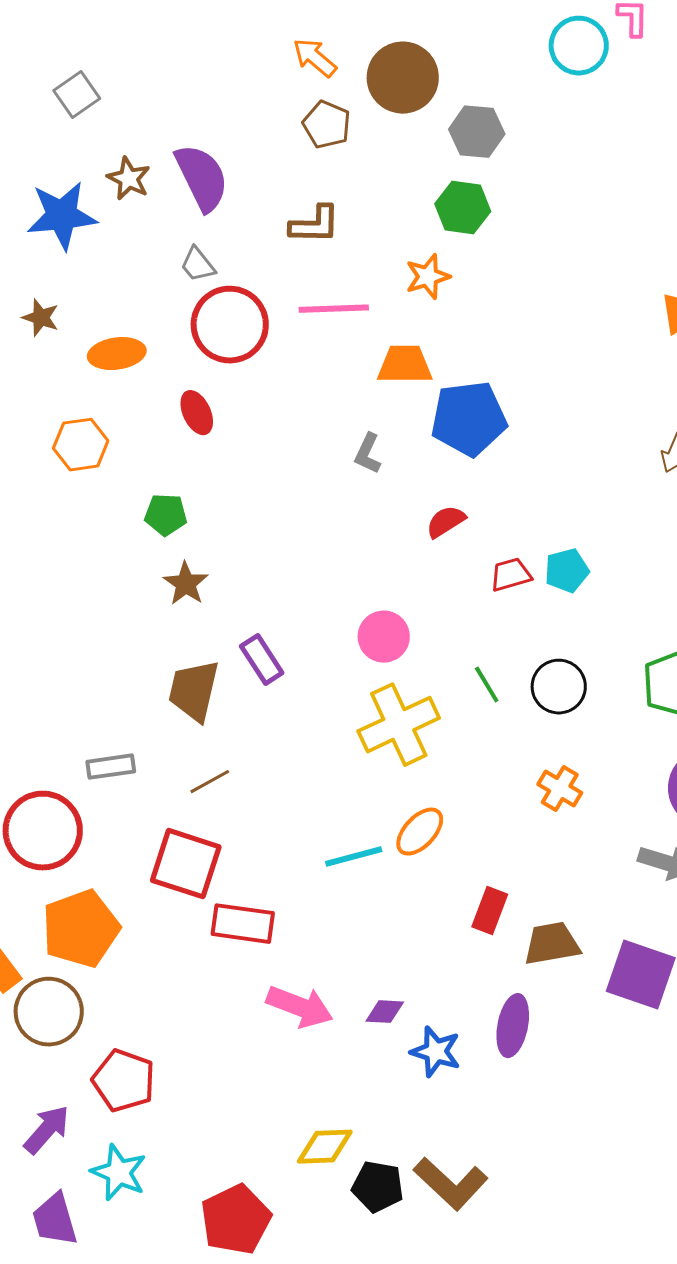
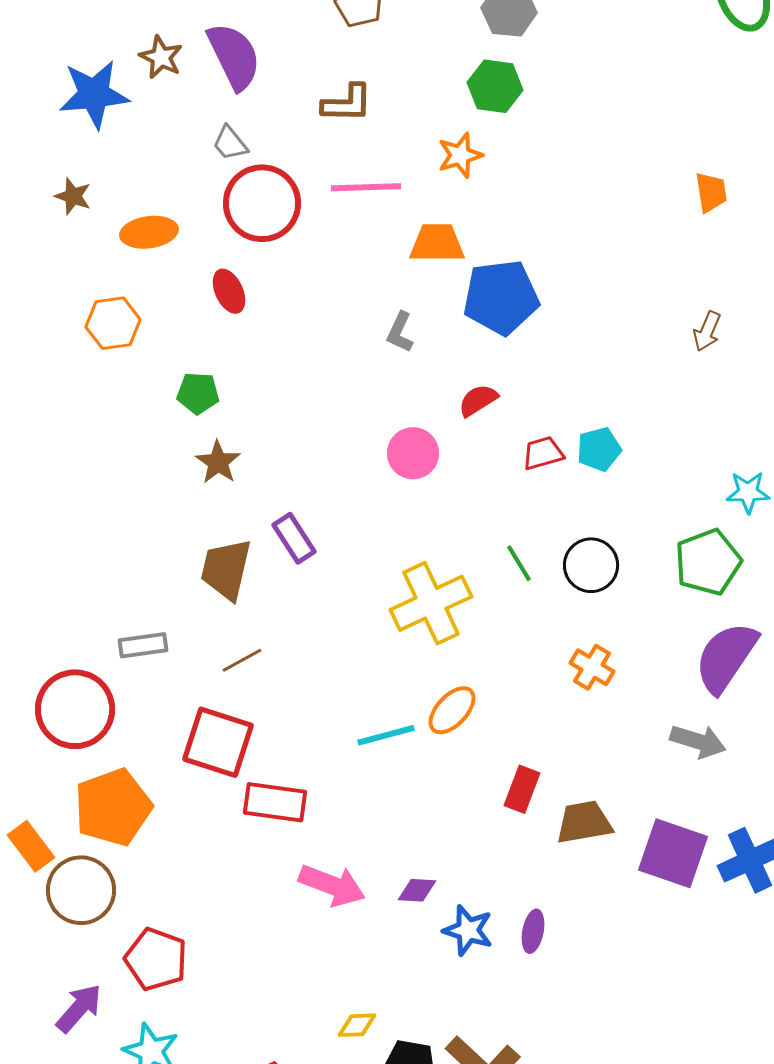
pink circle: (384, 637) -> (413, 453), moved
purple ellipse: (513, 1026) -> (533, 931), moved, size x0.7
yellow diamond: (325, 1147) -> (357, 1025), size x0.7

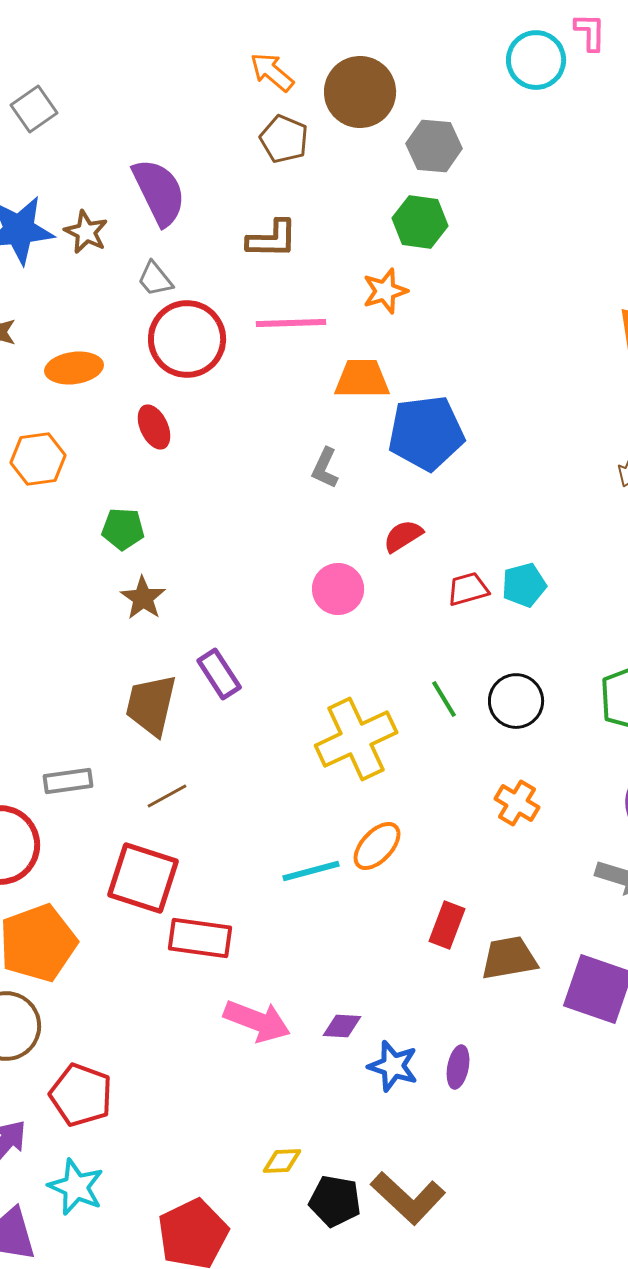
brown star: (161, 57) -> (86, 232), moved

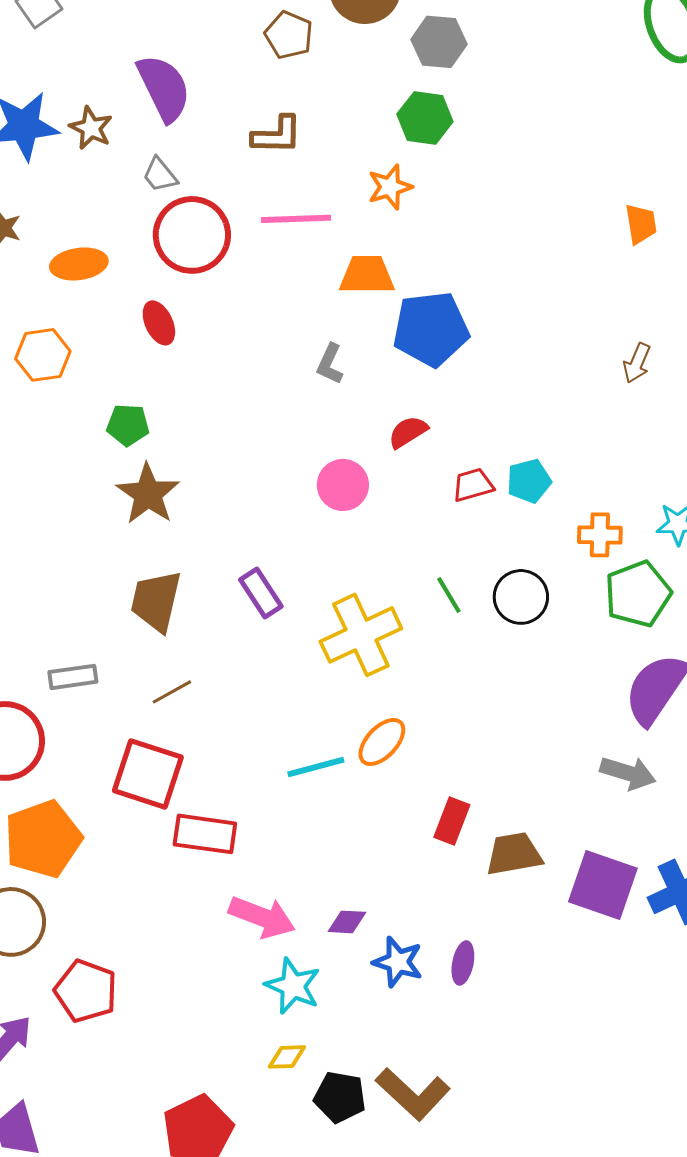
brown star: (143, 598) -> (148, 494), size x1.4
purple rectangle: (219, 674) -> (261, 593), moved
orange cross: (517, 803) -> (600, 535), moved, turned -30
cyan star: (76, 1187) -> (293, 986), moved

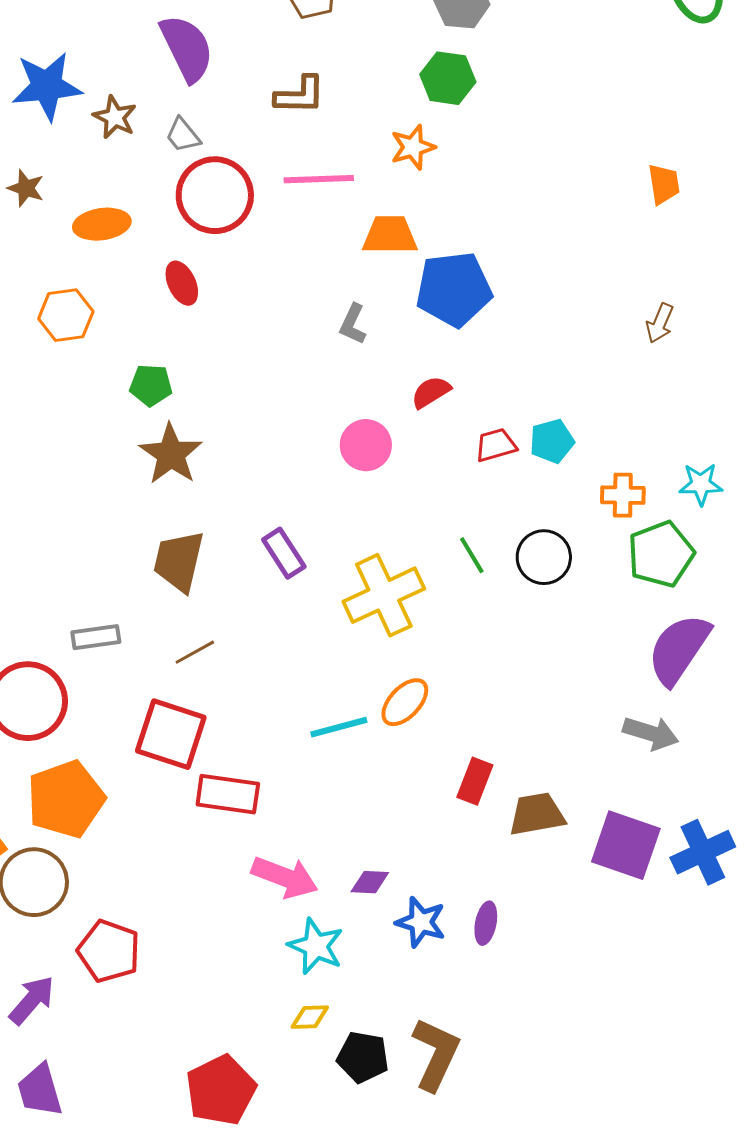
brown star: (91, 128) -> (115, 117), moved
brown L-shape: (413, 1094) -> (436, 1054), turned -108

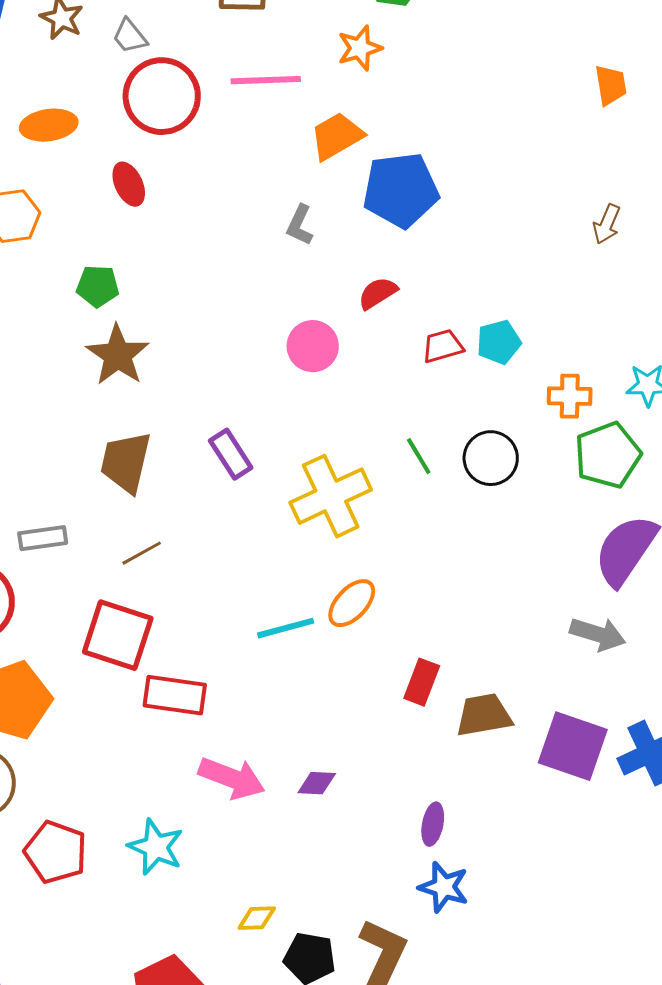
orange trapezoid: (390, 235) -> (337, 136), turned -30
blue star: (421, 922) -> (444, 887), moved
cyan star: (316, 946) -> (156, 847), moved

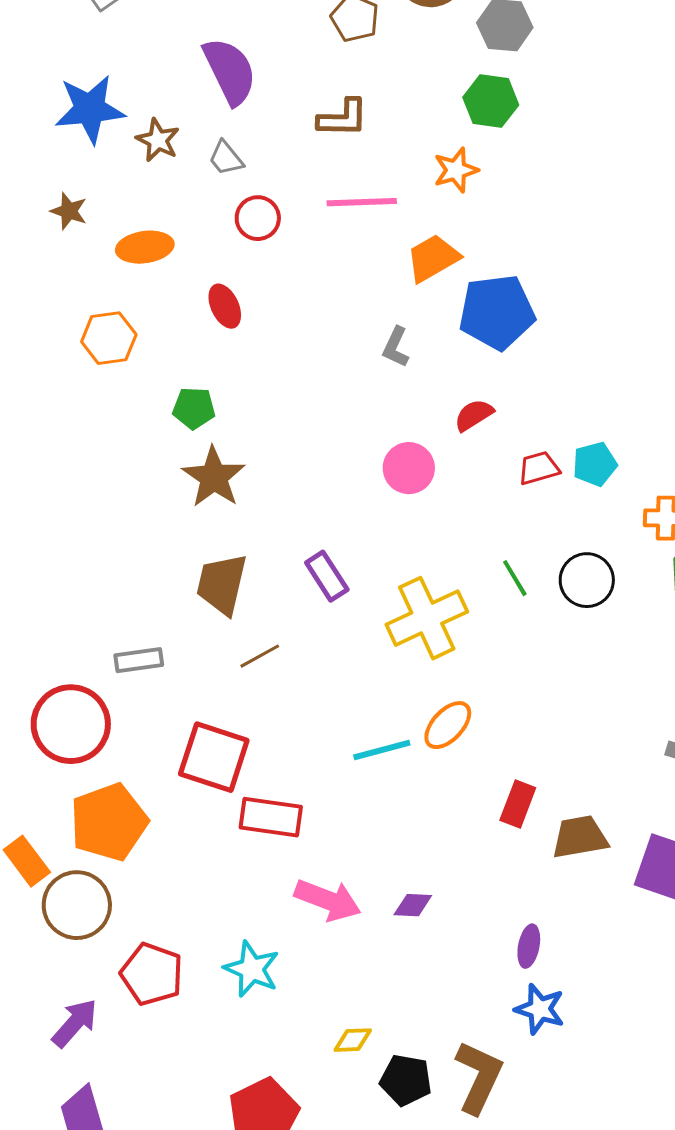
red circle: (162, 96) -> (258, 218), size x0.6
brown line: (142, 553) -> (260, 656), moved

